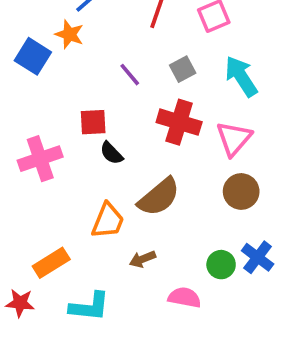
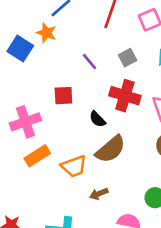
black semicircle: (111, 153) -> (97, 119), moved
orange trapezoid: (108, 221) -> (74, 166), turned 48
orange rectangle: (51, 263) -> (37, 156), moved

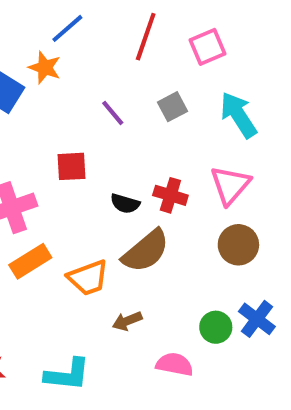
red cross: (125, 96) -> (170, 195), moved, size x0.7
black semicircle: (97, 119) -> (125, 204), turned -30

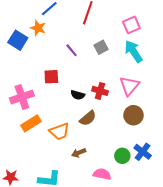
pink square: (208, 47) -> (131, 25), moved
brown semicircle: (146, 251) -> (88, 118), size x0.7

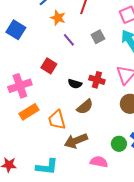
orange star: (38, 28) -> (58, 18), moved
red square: (51, 77) -> (49, 66), turned 35
orange trapezoid: (59, 131) -> (57, 120), turned 95
brown arrow: (79, 153) -> (76, 141), size x1.6

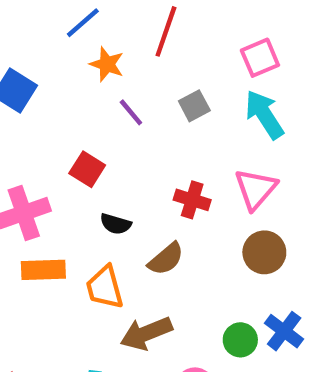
black semicircle: (75, 84) -> (116, 224), moved
orange rectangle: (29, 112) -> (43, 270), turned 30

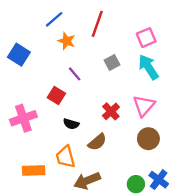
purple line: (131, 112) -> (75, 74), moved
red cross: (192, 200) -> (111, 111), turned 30
orange rectangle: (43, 270) -> (34, 171), moved

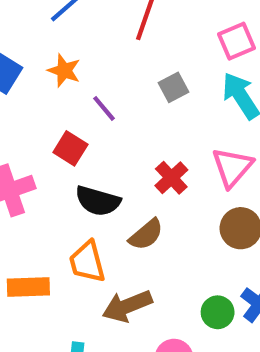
orange star: (67, 41) -> (64, 71), moved
black semicircle: (71, 124) -> (98, 201), size x1.5

